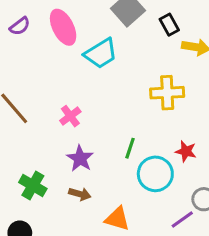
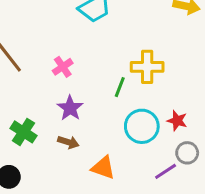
yellow cross: (167, 93) -> (147, 67), moved
green line: (130, 148) -> (120, 87), moved
red star: (186, 151) -> (177, 121), moved

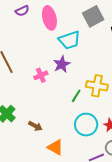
purple star: (70, 108) -> (62, 64), moved

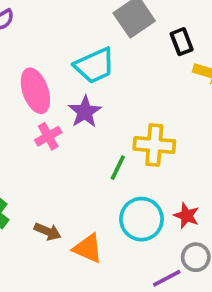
pink ellipse: (49, 18) -> (35, 91), moved
orange triangle: (55, 147) -> (88, 248), moved

